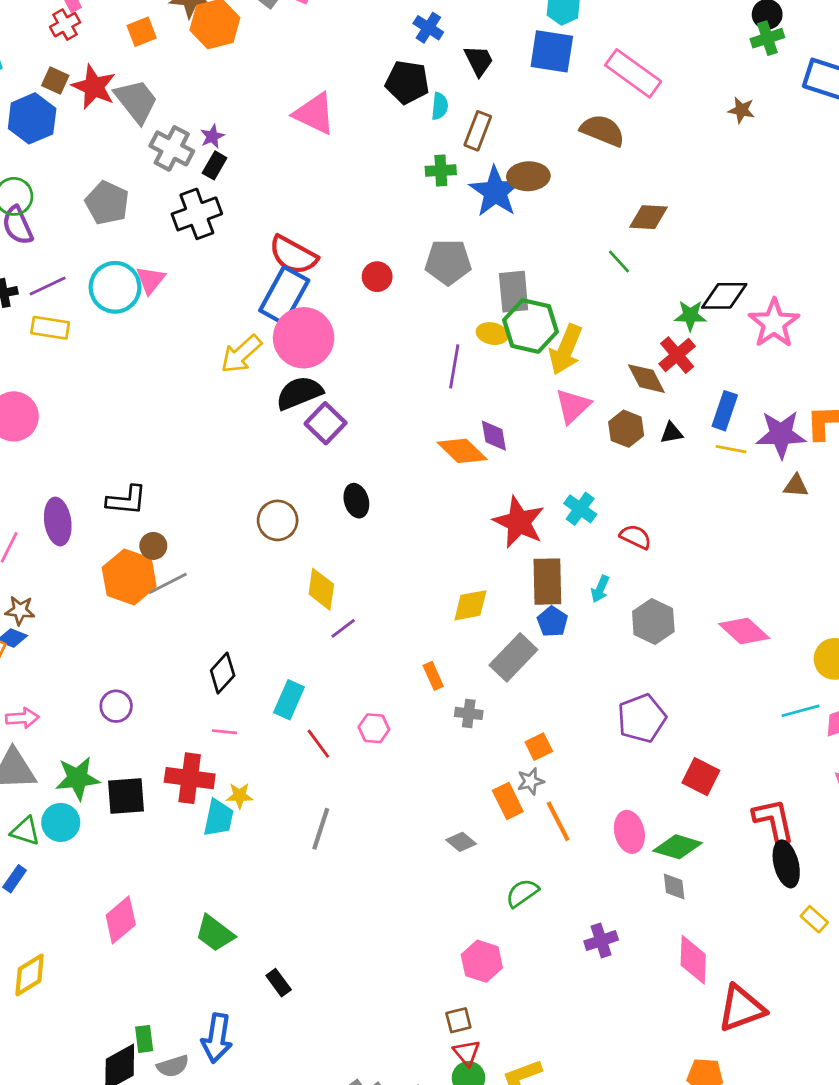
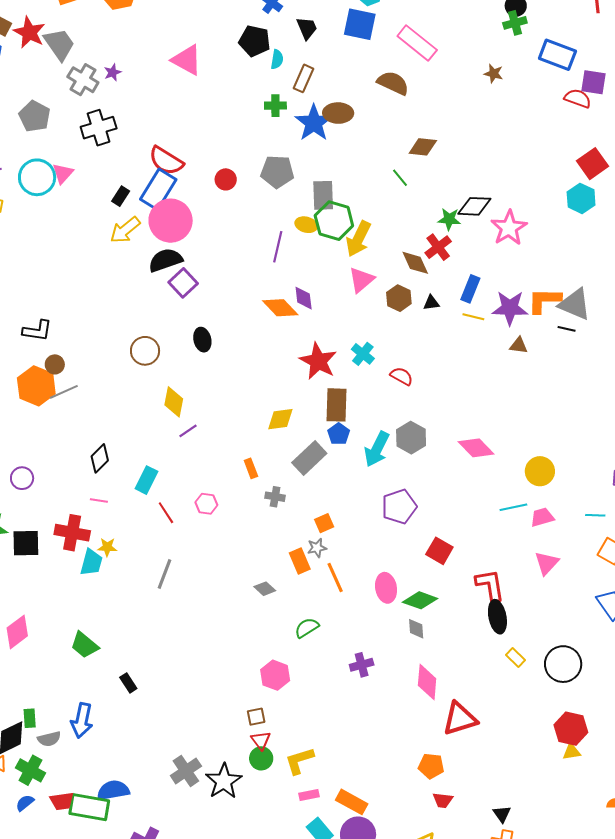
black rectangle: (215, 165) -> (121, 196), moved
cyan arrow: (600, 589) -> (377, 449), moved, size x1.8

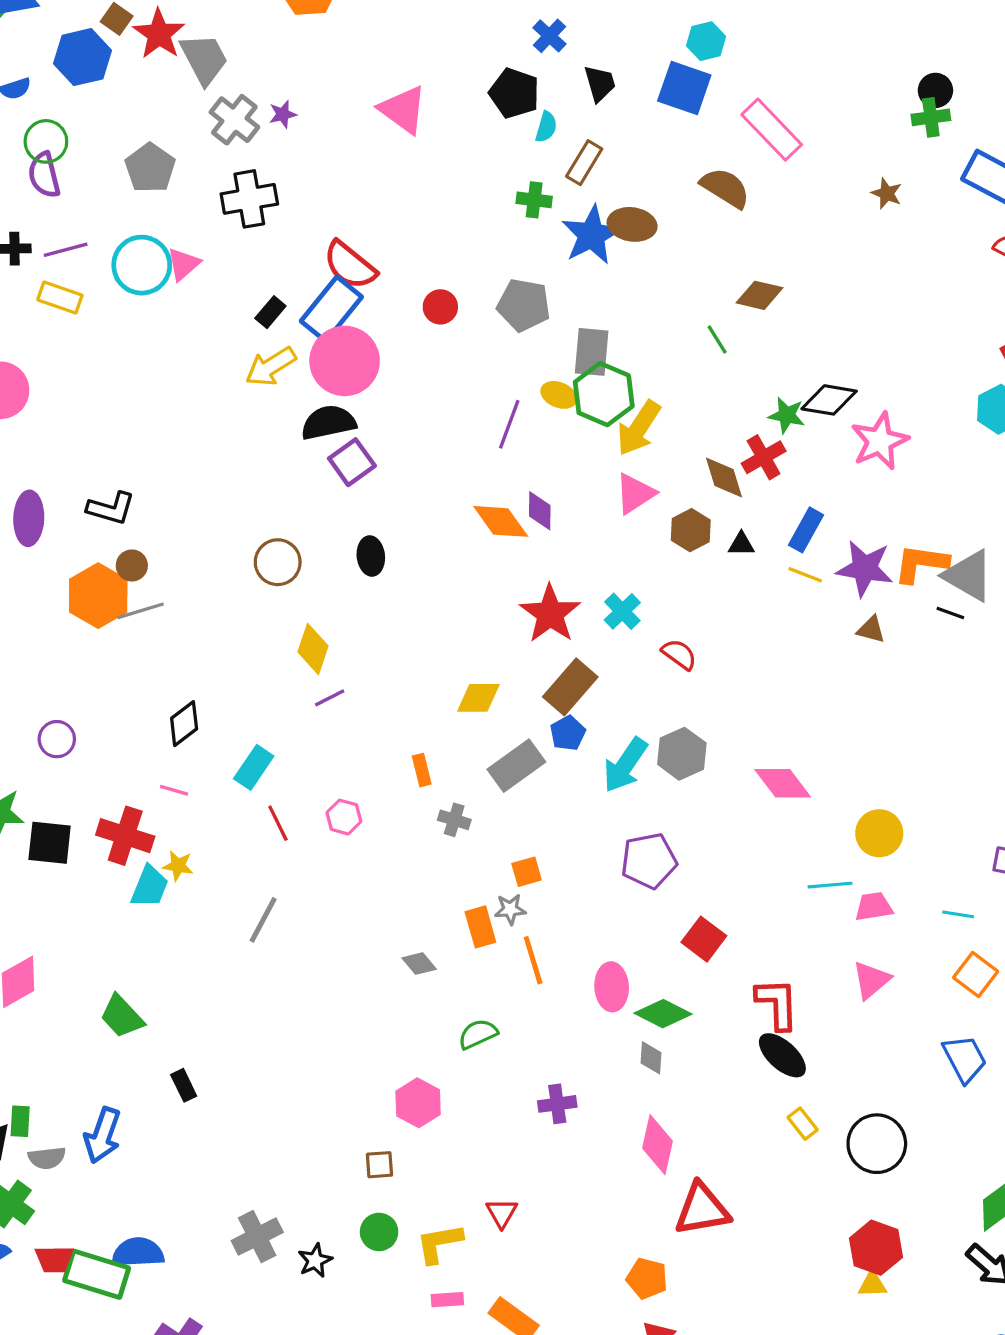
brown rectangle: (336, 405) -> (570, 687), turned 32
black ellipse: (497, 617) -> (782, 1055), turned -44
red triangle: (261, 740) -> (502, 1213), moved
black star: (224, 781) -> (315, 1260), size x0.6

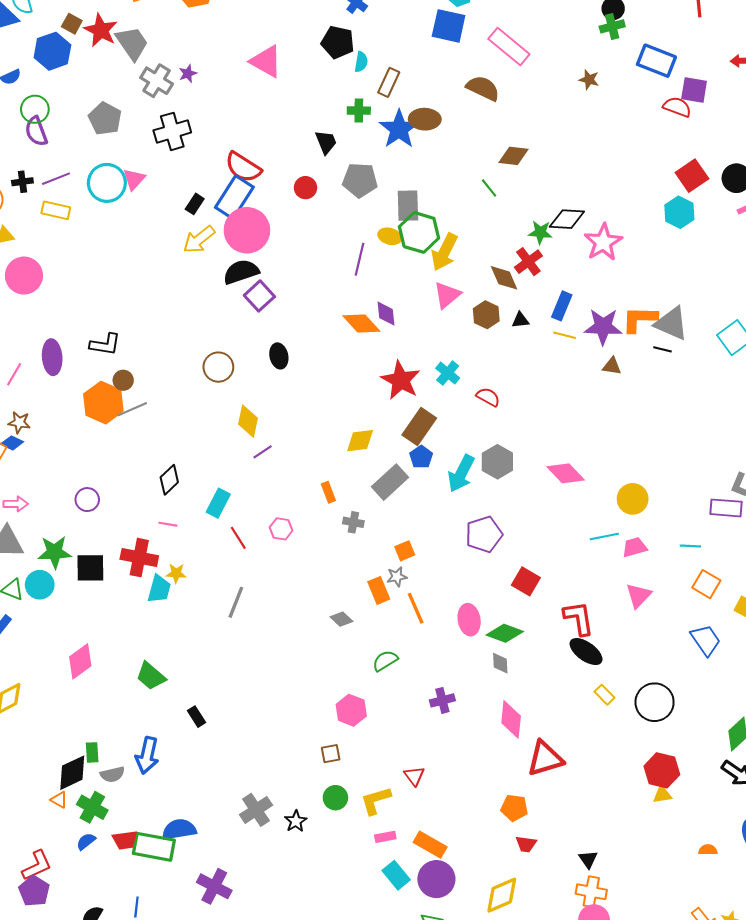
black trapezoid: (600, 83) -> (326, 142), moved

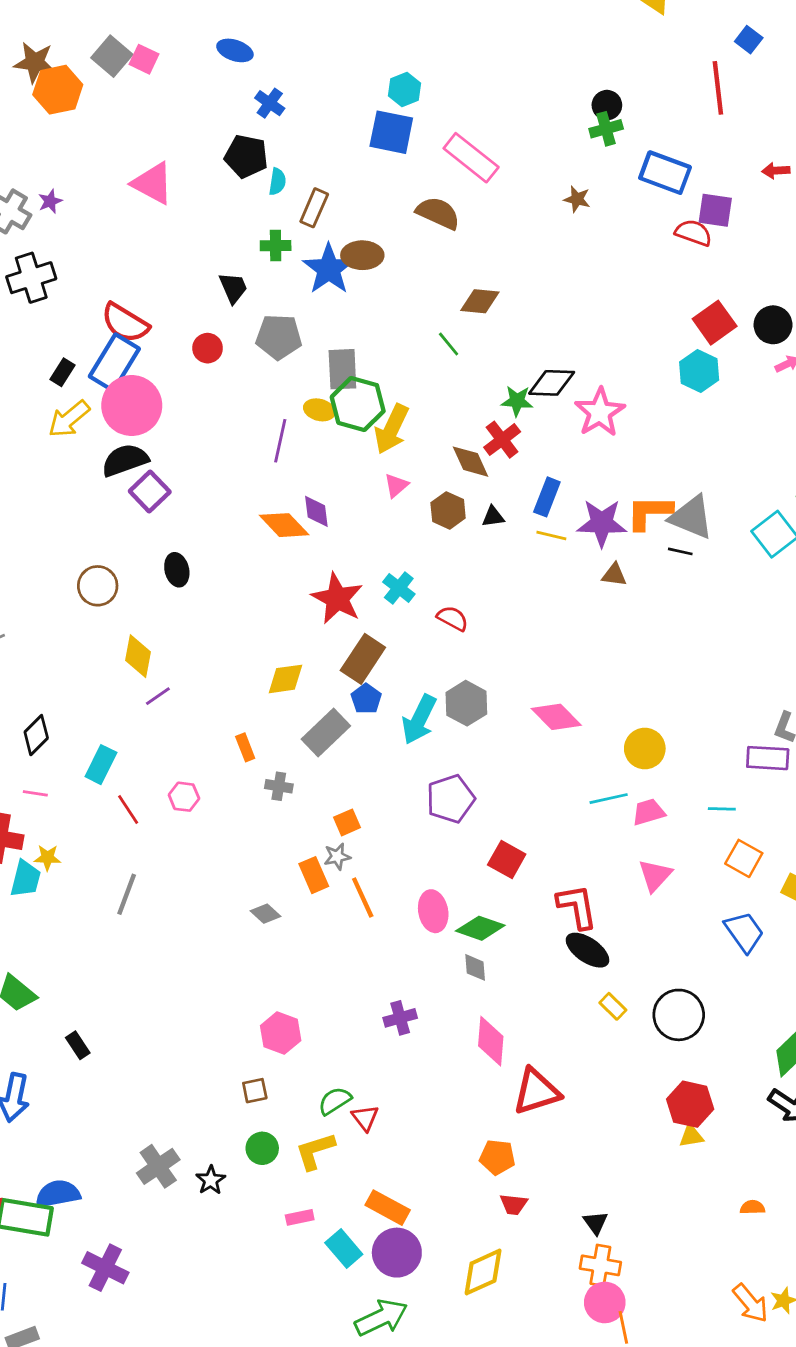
pink triangle: (447, 295) -> (396, 486), size x0.7
green semicircle: (385, 661) -> (335, 1101), moved
pink rectangle: (385, 837) -> (300, 1217), moved

